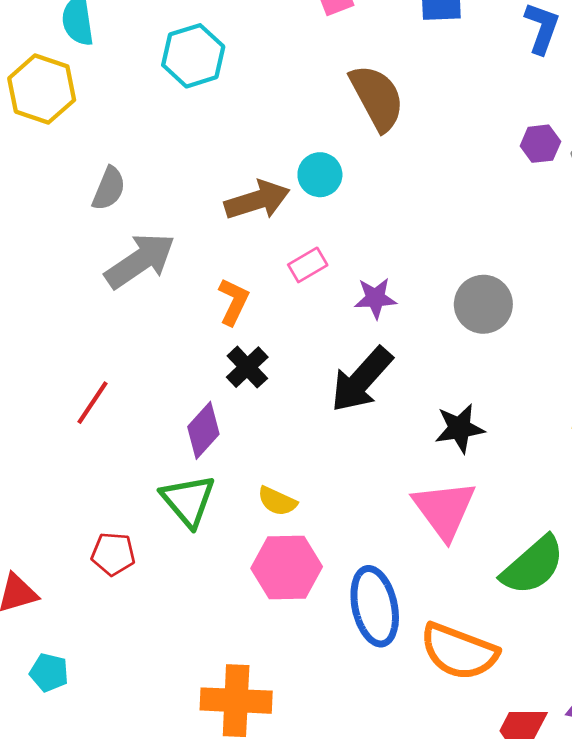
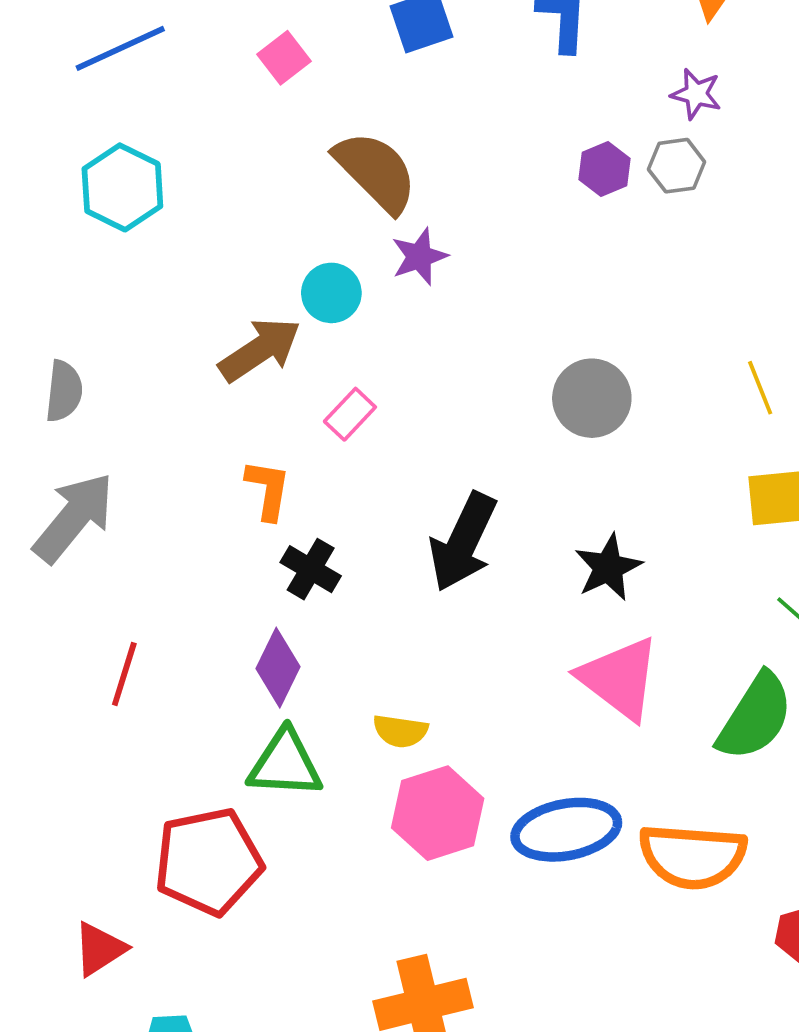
gray arrow: (140, 261) -> (74, 518), moved
purple star: (375, 298) -> (419, 257), moved
green triangle: (188, 500) -> (285, 764), turned -30
red pentagon: (113, 554) -> (208, 862), size x1.8
blue ellipse: (375, 606) -> (566, 830), turned -72

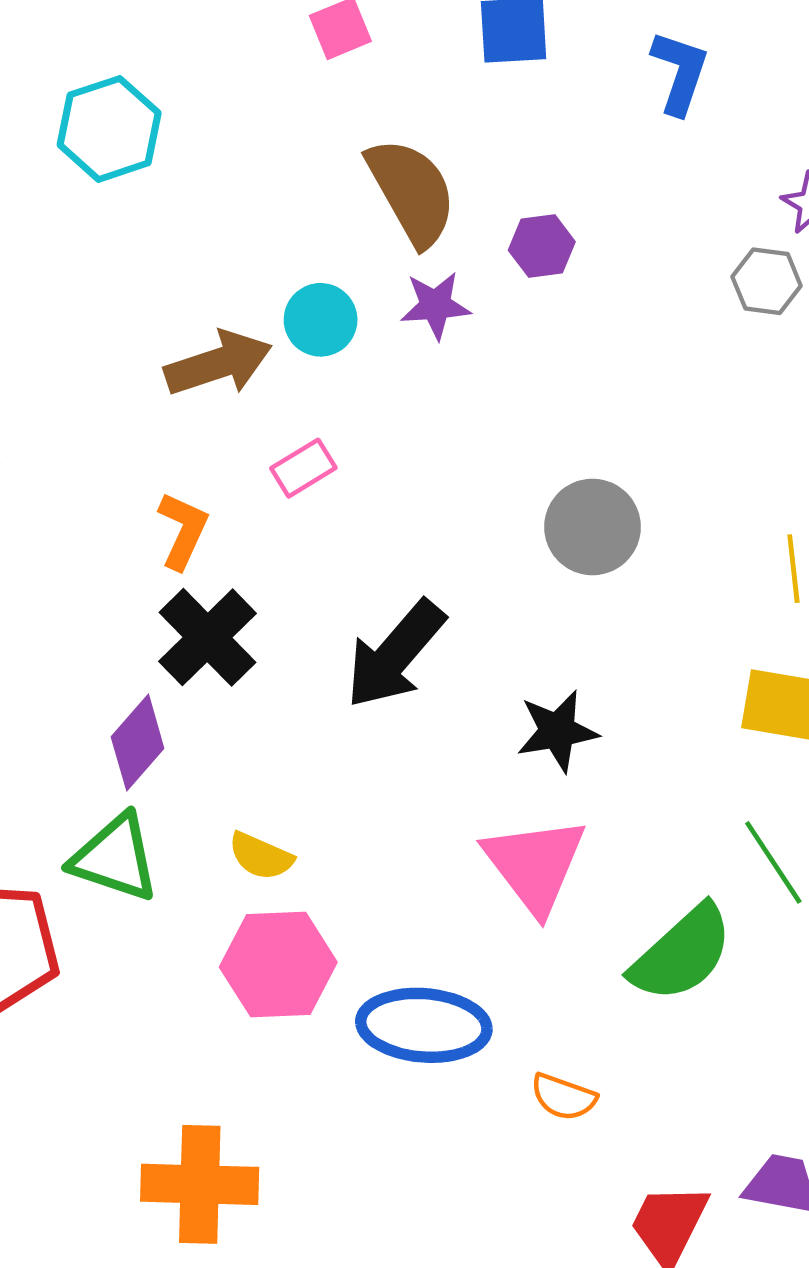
purple hexagon: (605, 169) -> (542, 246), moved
black cross: (311, 569) -> (208, 637), size x1.4
orange semicircle: (692, 856) -> (564, 1097), size x0.5

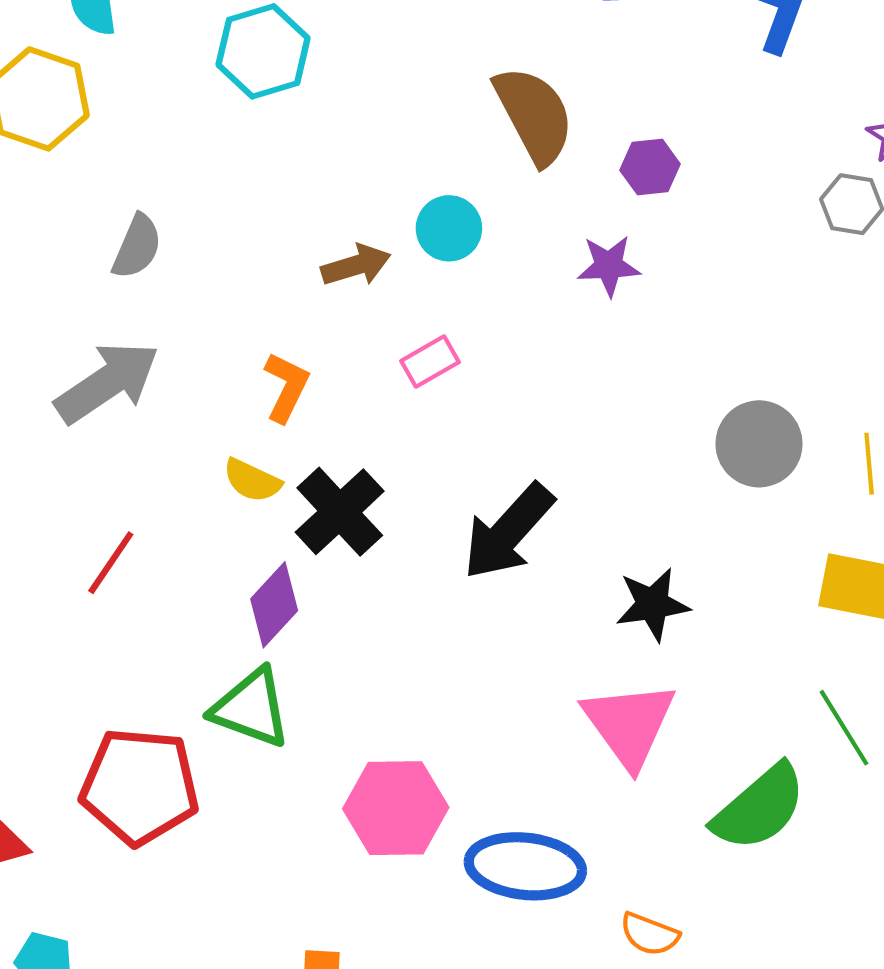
purple star: (435, 305) -> (609, 266), moved
brown arrow: (218, 363) -> (356, 265), size x0.7
gray circle: (592, 527) -> (759, 444), moved
orange L-shape: (183, 530) -> (286, 387), moved
yellow semicircle: (261, 856) -> (252, 480), moved

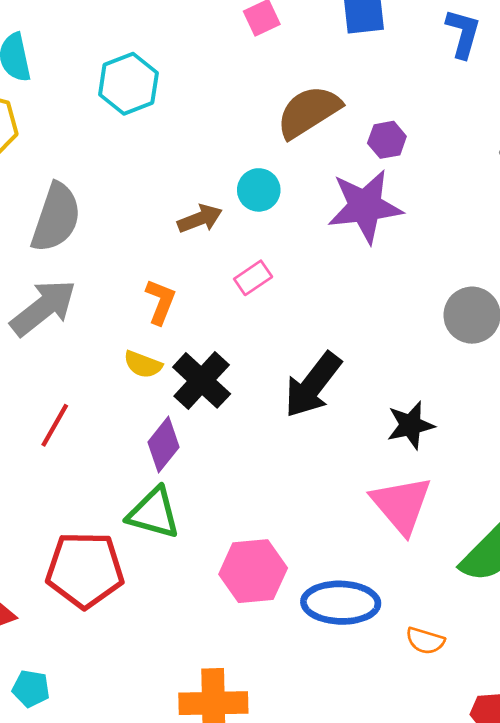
brown semicircle: (534, 115) -> (309, 112), turned -90
gray semicircle: (137, 247) -> (56, 218), size x1.6
purple star: (609, 266) -> (365, 206), size x1.8

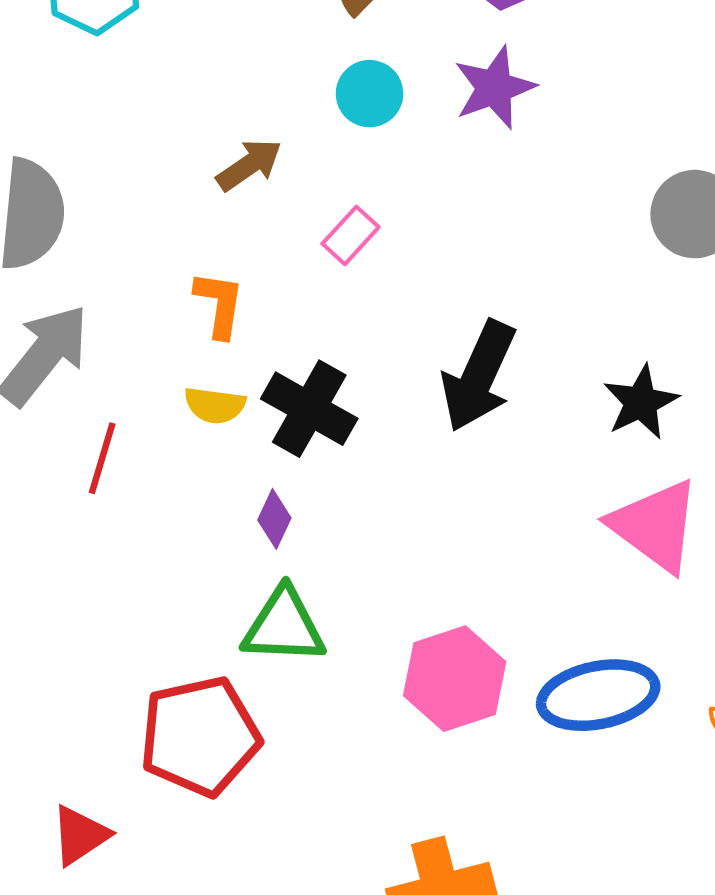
cyan circle: (259, 190) -> (370, 94), moved
purple star: (365, 206) -> (494, 88), size x0.7
red line: (55, 425) -> (102, 458), moved
purple diamond: (164, 445) -> (274, 519), size x0.7

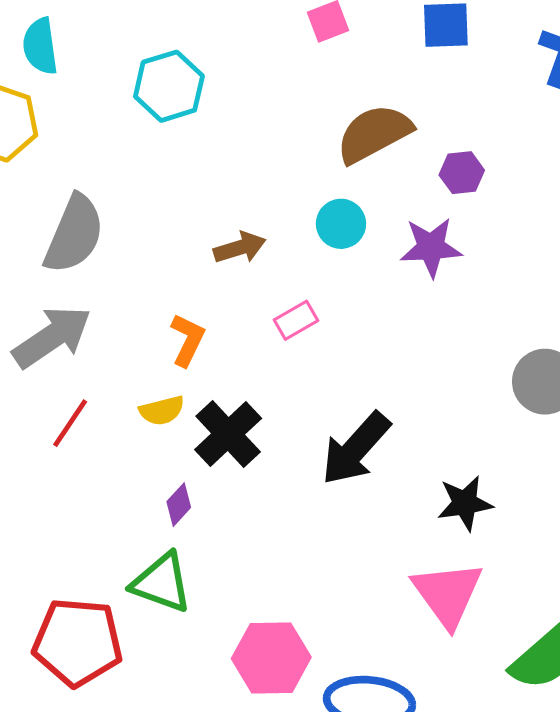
yellow semicircle: (215, 405) -> (162, 411), turned -39

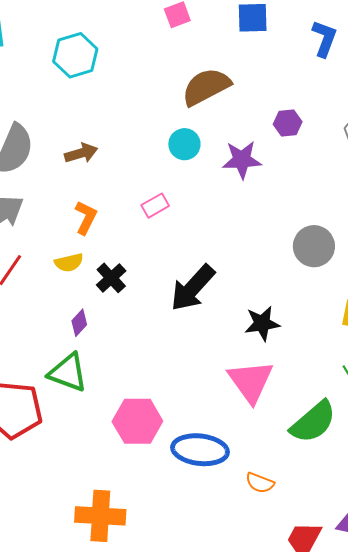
purple hexagon: (462, 173) -> (288, 123), moved
brown arrow: (240, 248) -> (81, 153), moved
black cross: (228, 434) -> (111, 278), size x0.7

